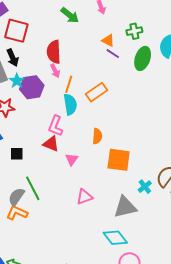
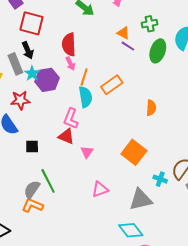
orange semicircle: (97, 136) -> (151, 108), moved
orange square: (119, 160) -> (134, 152), turned 30
cyan cross: (145, 187) -> (160, 179), turned -32

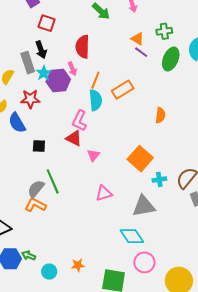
red square: (31, 23) -> (47, 23), size x0.7
pink arrow: (70, 64) -> (72, 69), moved
cyan cross: (160, 179) -> (159, 179), moved, turned -32

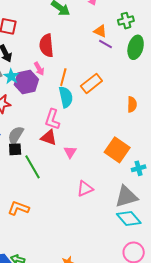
green line: (53, 181) -> (32, 167), moved
gray semicircle: (36, 189) -> (16, 135), moved
cyan diamond: (132, 236) -> (129, 219), moved

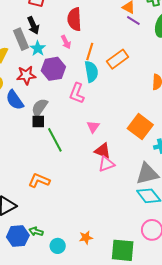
purple hexagon: (26, 82) -> (53, 69), moved
red triangle: (49, 137) -> (103, 151), moved

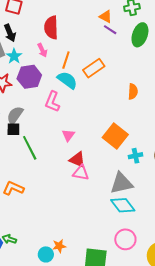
cyan semicircle: (91, 72) -> (67, 80), turned -45
pink triangle: (106, 164) -> (81, 173), turned 30
cyan circle: (58, 246) -> (46, 254), moved

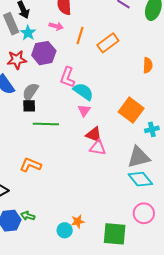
pink arrow: (42, 50) -> (56, 26), turned -48
cyan semicircle: (67, 80) -> (83, 92), moved
green line: (30, 148) -> (46, 124), turned -60

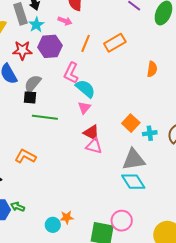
orange line: (80, 35) -> (86, 43), moved
orange square: (131, 110) -> (131, 123), moved, size x0.7
pink circle: (144, 213) -> (122, 221), moved

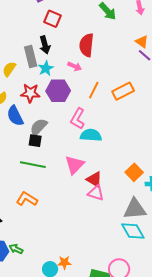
cyan semicircle: (85, 89) -> (91, 135), turned -40
pink triangle: (84, 108) -> (75, 165), moved, size x1.5
green line: (45, 117) -> (33, 165), moved

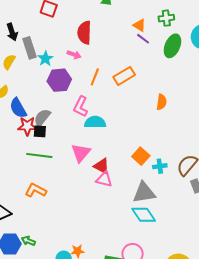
black arrow: (45, 45) -> (12, 32), moved
red star: (30, 93) -> (27, 126), moved

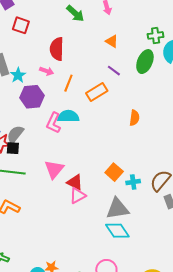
green cross: (166, 18) -> (156, 35), moved
purple line: (143, 39) -> (114, 71), moved
orange line: (95, 77) -> (68, 83), moved
cyan semicircle: (95, 122) -> (68, 116), moved
pink triangle: (104, 179) -> (78, 196), turned -42

